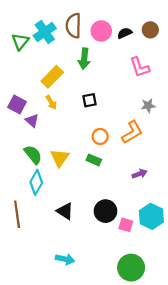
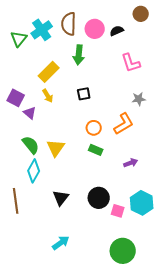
brown circle: (150, 30) -> (141, 14), moved
green rectangle: (94, 160) -> (96, 150), moved
black triangle: (65, 211) -> (61, 198), turned 36
cyan arrow: (65, 259) -> (61, 243), turned -48

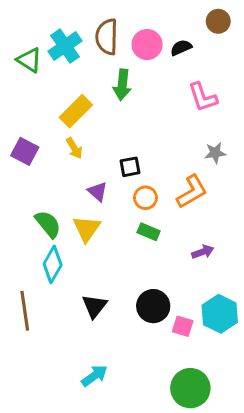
green triangle: (19, 39) -> (29, 60), turned -36
black square: (84, 94) -> (130, 167), moved
purple triangle: (30, 113) -> (97, 192), moved

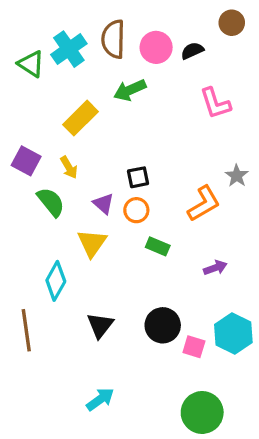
green arrow: (122, 85) -> (130, 90), turned 60
yellow arrow: (74, 148) -> (69, 167), moved
gray star: (215, 153) -> (237, 176), moved, turned -30
orange circle: (145, 198) -> (136, 210), moved
green semicircle: (48, 224) -> (51, 202), moved

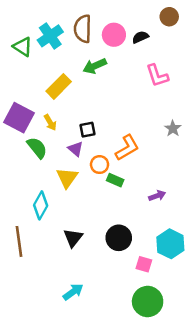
purple square: (26, 161) -> (19, 118), size x1.4
black square: (138, 177) -> (87, 130), moved
orange L-shape: (204, 204) -> (127, 148), moved
orange circle: (136, 210) -> (100, 165), moved
pink square: (194, 347) -> (144, 264), moved

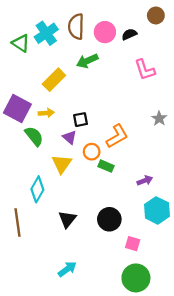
yellow arrow: (50, 122) -> (46, 113), turned -64
cyan hexagon: (170, 244) -> (157, 210), moved

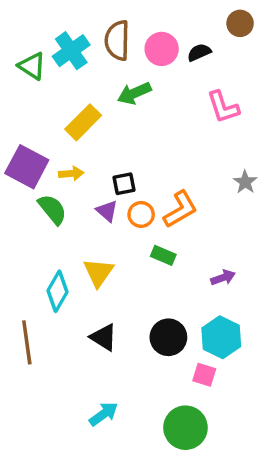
orange circle: (92, 152) -> (141, 214), moved
yellow triangle: (62, 164) -> (98, 272), moved
cyan hexagon: (157, 210) -> (221, 337), moved
black triangle: (67, 219) -> (104, 337), turned -36
green circle: (136, 278) -> (185, 428), moved

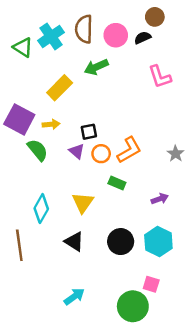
brown circle: (240, 23) -> (155, 17), moved
gray star: (245, 182) -> (176, 154), moved
yellow triangle: (98, 272) -> (83, 202), moved
pink square: (204, 375) -> (151, 284), moved

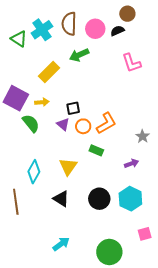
gray star: (176, 154) -> (143, 136), moved
pink square: (151, 284) -> (145, 234), moved, turned -32

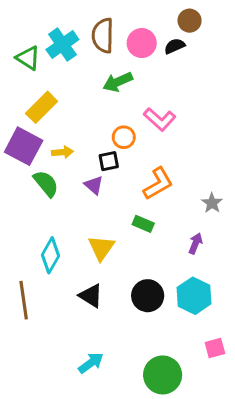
pink L-shape: (131, 63) -> (160, 119), moved, turned -30
yellow rectangle: (49, 72) -> (42, 107), moved
orange circle: (83, 126) -> (124, 137), moved
purple arrow: (131, 164) -> (195, 243), turned -48

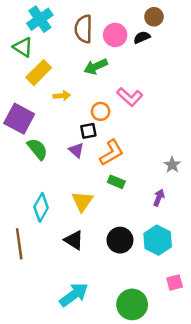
cyan cross: (62, 45) -> (40, 19), moved
yellow rectangle: (42, 107) -> (39, 73), moved
yellow arrow: (62, 152) -> (62, 96), moved
orange L-shape: (158, 184) -> (111, 153), moved
cyan arrow: (91, 363) -> (74, 295), size x1.4

